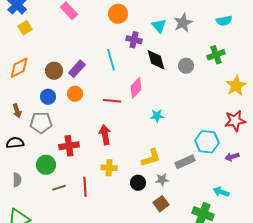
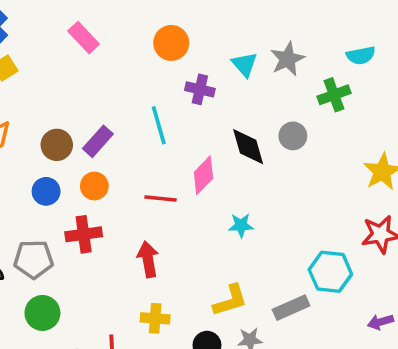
green cross: (216, 55) -> (334, 95), moved
black diamond: (156, 60) -> (248, 147), moved
gray pentagon: (41, 123) -> (34, 259), moved
red cross: (69, 146) -> (84, 234), moved
purple arrow: (232, 157) -> (380, 322), moved

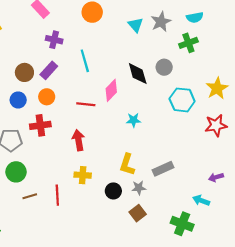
cyan semicircle: (361, 55) -> (195, 17), moved
purple cross: (200, 89) -> (54, 40), moved
cyan hexagon: (330, 272) -> (182, 100), moved
yellow L-shape: (230, 300) -> (127, 165), turned 125

